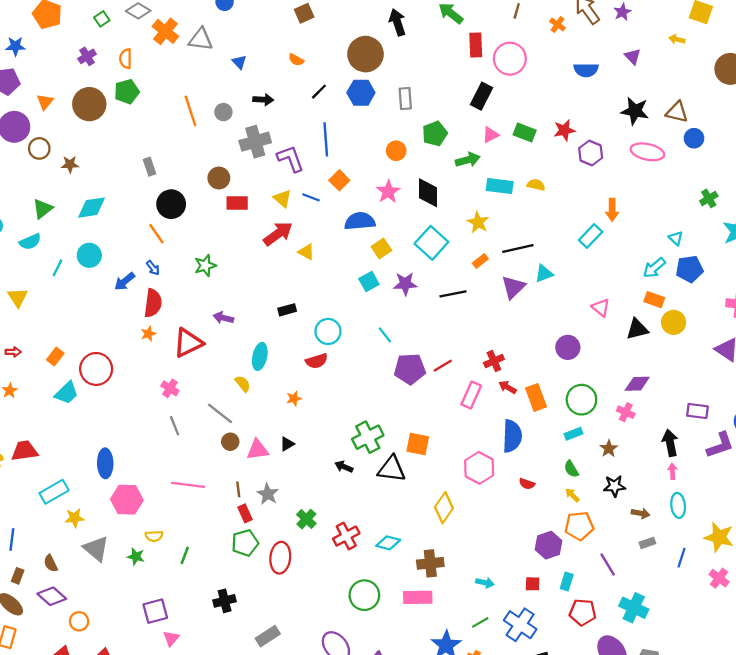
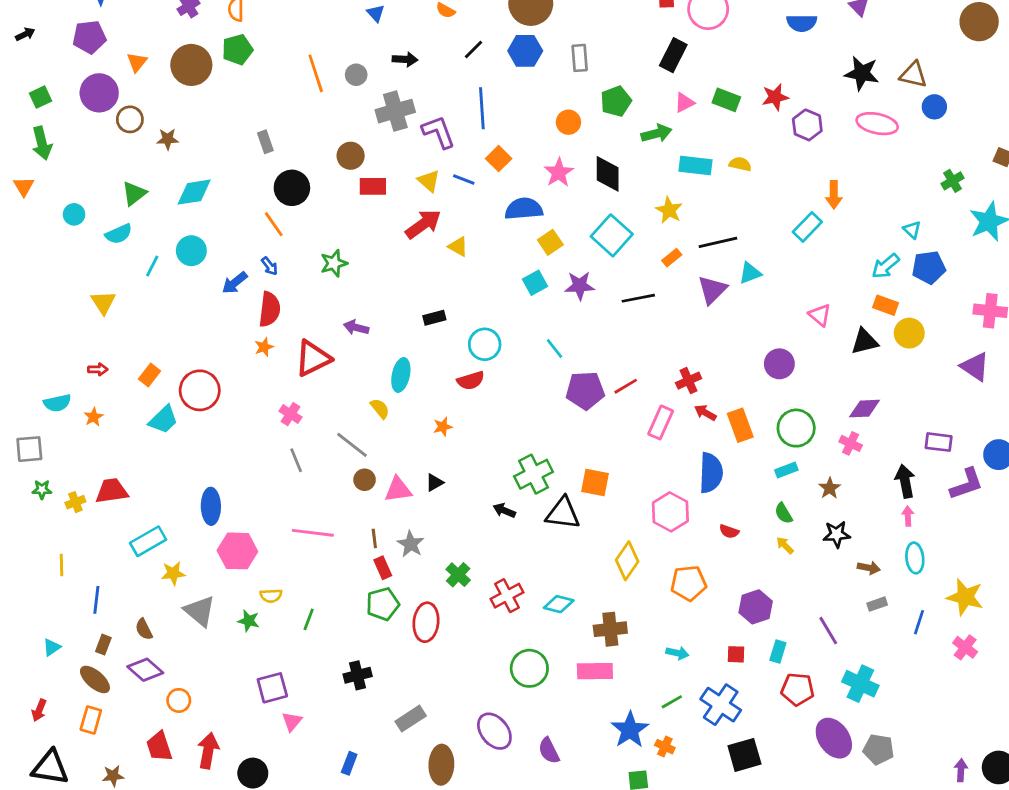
orange pentagon: (579, 526) -> (689, 583), moved

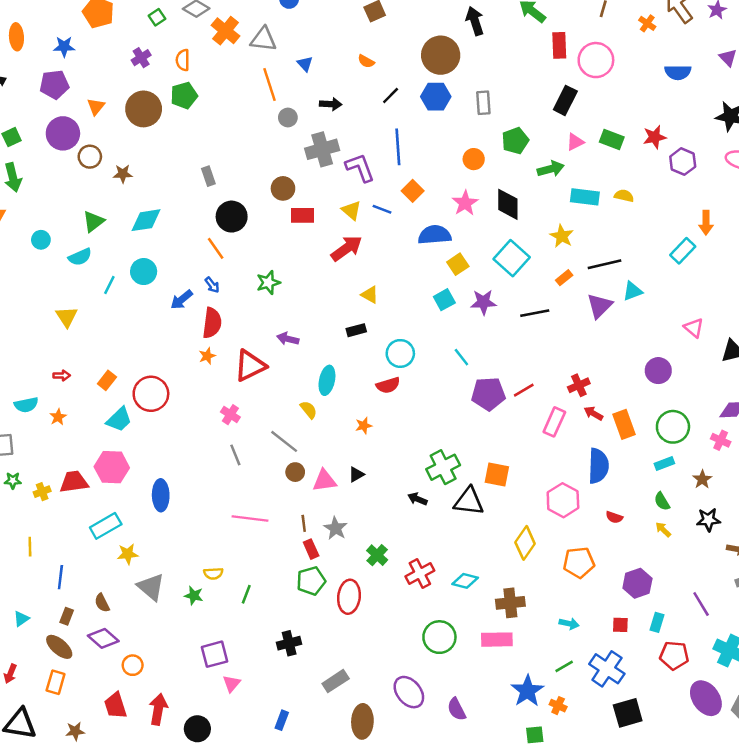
orange line: (316, 73) -> (270, 85), moved
yellow triangle: (458, 247) -> (370, 295), moved
pink hexagon: (237, 551) -> (112, 467), moved

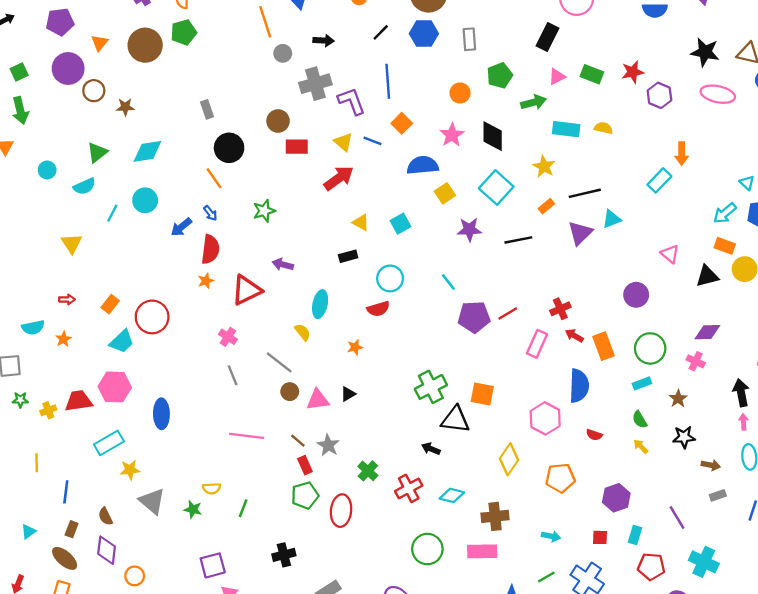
cyan square: (444, 300) -> (401, 224), moved
black arrow: (417, 499) -> (431, 449), moved
brown line: (304, 523) -> (298, 441), turned -42
purple diamond: (103, 638) -> (107, 550), turned 56

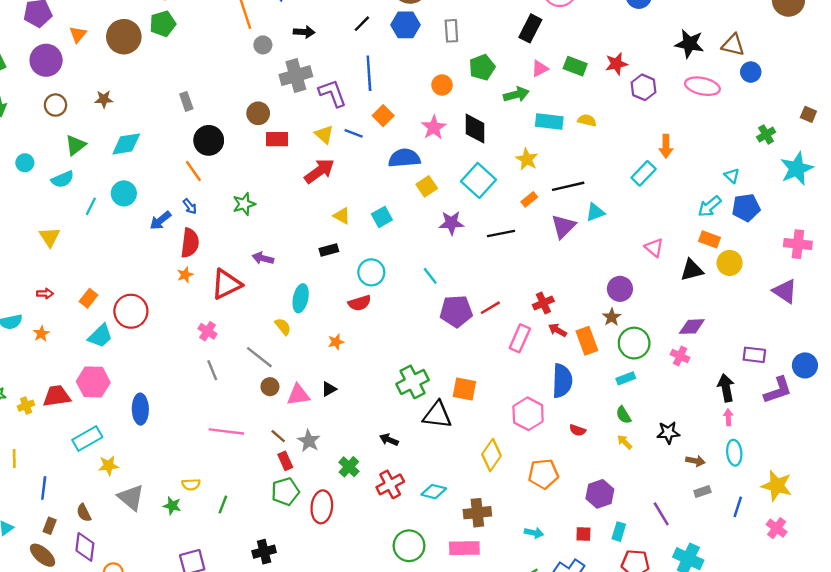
brown circle: (94, 91) -> (55, 105), moved
brown star: (678, 399) -> (612, 317), moved
black arrow: (431, 449) -> (389, 440), moved

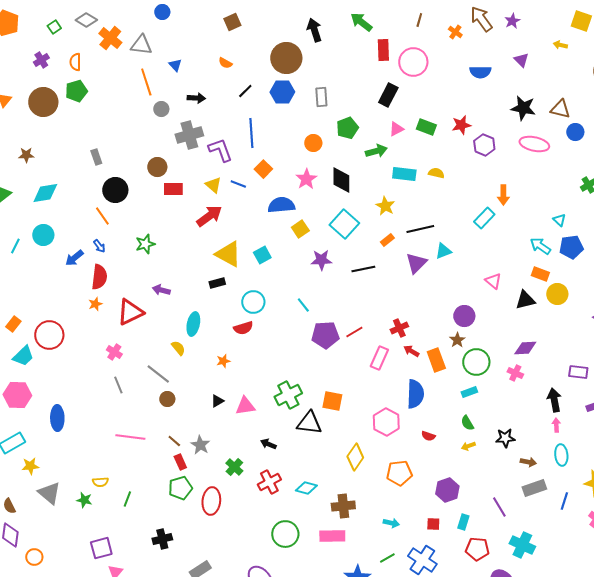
cyan arrow: (709, 206) -> (540, 246), turned 75
yellow triangle: (342, 216) -> (228, 254), size x1.8
pink triangle: (298, 395) -> (245, 406), moved
yellow arrow: (625, 442) -> (468, 446), turned -64
gray rectangle: (702, 492) -> (534, 488), size x1.6

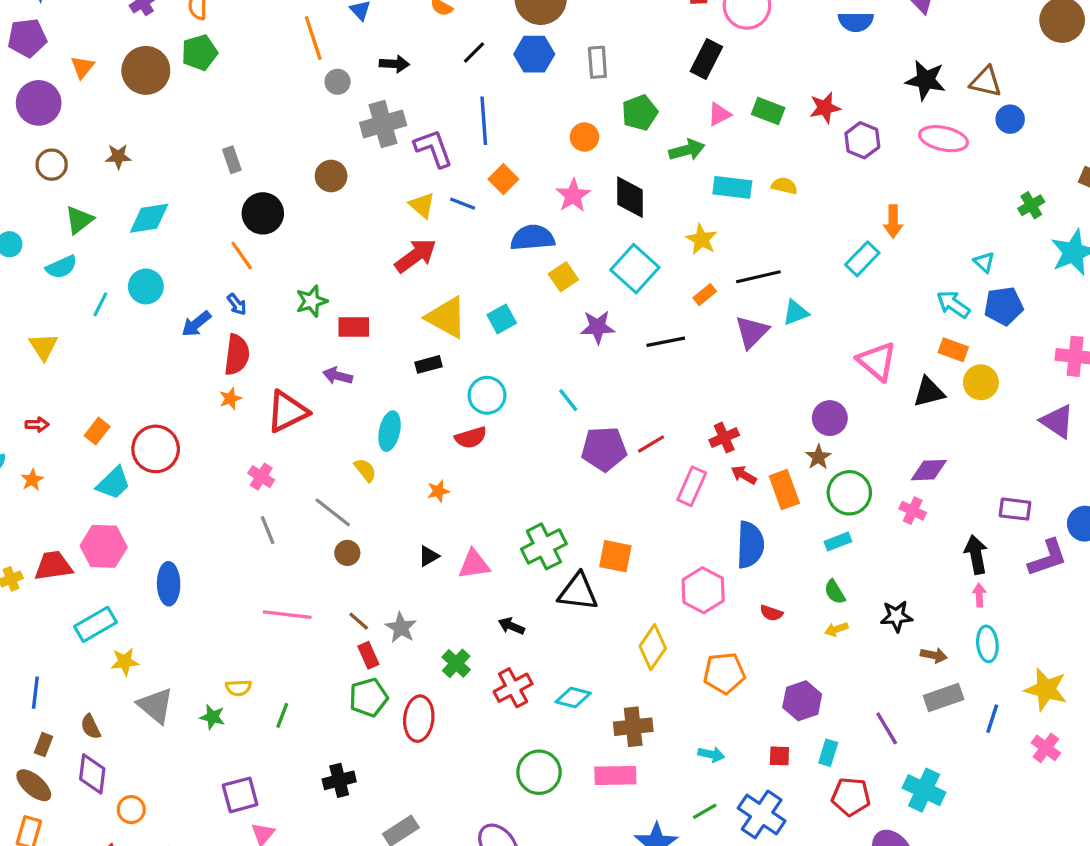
red rectangle: (173, 189) -> (354, 327), moved
pink triangle: (493, 281) -> (877, 361), size x1.5

